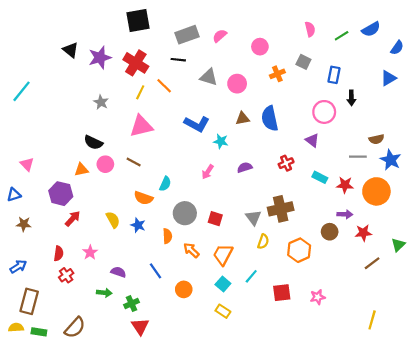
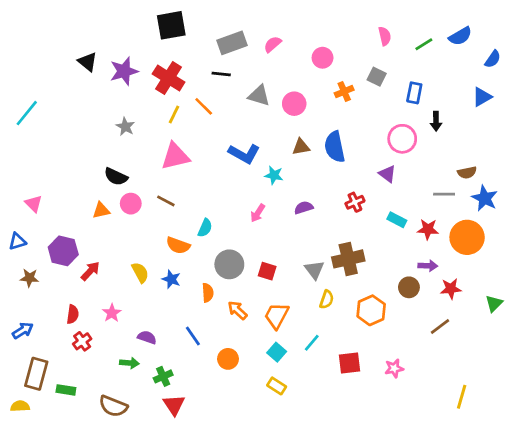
purple hexagon: (61, 194) -> (63, 251), moved
brown line: (372, 263) -> (440, 326), moved
brown semicircle: (75, 328) -> (113, 406), moved, turned 70
green rectangle: (39, 332) -> (66, 390), moved

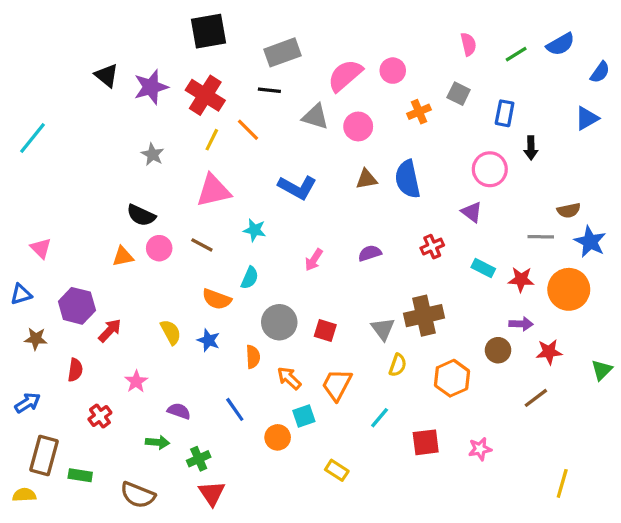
pink semicircle: (273, 44) -> (345, 75), moved, size x1.6
cyan star: (274, 175) -> (255, 230), moved
red semicircle: (73, 314) -> (75, 370), moved
cyan square: (277, 352) -> (304, 416), moved, turned 30

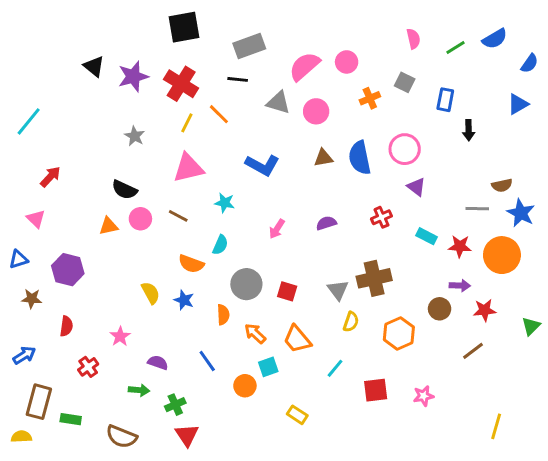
pink circle: (490, 169) -> (405, 149), moved
red arrow: (110, 330) -> (50, 177), moved
orange trapezoid: (337, 385) -> (297, 339), turned -68

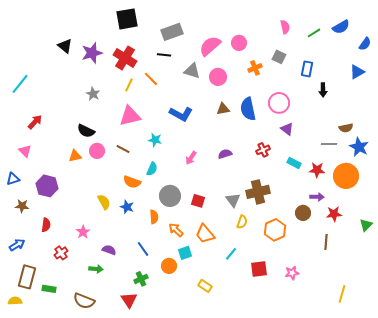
brown line: (473, 351) -> (326, 242), turned -49
green cross: (175, 405) -> (141, 279), moved

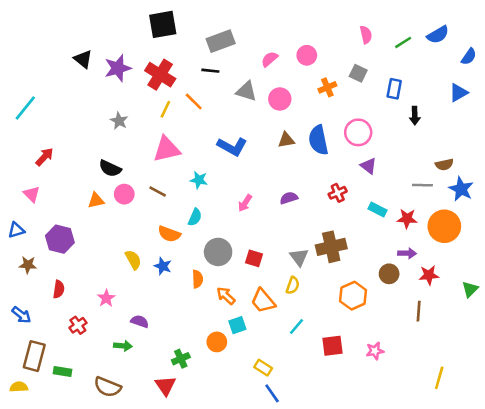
pink semicircle: (210, 46) -> (269, 59), size x0.6
yellow semicircle: (242, 222) -> (293, 285), moved
blue arrow: (17, 245) -> (21, 315), turned 70
blue line: (143, 249) -> (272, 393), moved

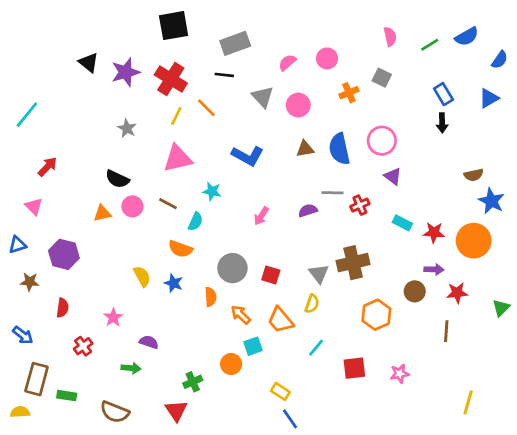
blue rectangle: (394, 89) -> (443, 94), moved, turned -42
gray triangle: (246, 91) -> (263, 97), turned 30
gray line: (422, 185) -> (332, 193), moved
cyan semicircle: (195, 217) -> (195, 222), moved

